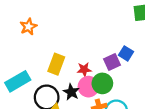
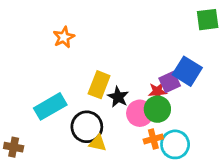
blue square: (126, 53) -> (187, 71), size x1.5
red star: (84, 69) -> (157, 91), moved
black star: (71, 92) -> (118, 97), moved

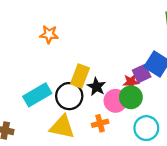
orange star: (64, 37) -> (49, 34), turned 30
black circle: (87, 127) -> (69, 96), moved
orange cross: (153, 139) -> (100, 123), moved
yellow triangle: (98, 143) -> (62, 127), moved, size x1.6

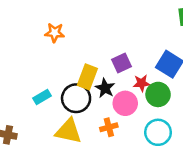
purple square: (142, 74) -> (121, 63), moved
cyan rectangle: (37, 95) -> (42, 97), size x0.6
green circle: (131, 97) -> (158, 94), moved

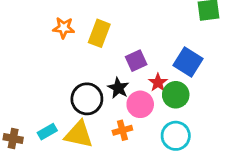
yellow rectangle: (87, 77) -> (99, 33), moved
red star: (142, 83) -> (158, 82), turned -30
cyan rectangle: (42, 97) -> (47, 132), moved

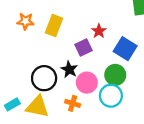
red star: (158, 82) -> (99, 31), moved
orange cross: (122, 130) -> (73, 103), turned 32
cyan circle: (176, 136) -> (111, 96), moved

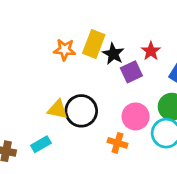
orange star: (25, 21) -> (65, 50), moved
black star: (69, 69) -> (113, 54), moved
yellow triangle: (37, 107) -> (58, 109), moved, size x0.7

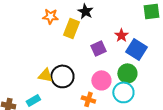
orange star: (65, 50) -> (50, 16), moved
red star: (151, 51) -> (121, 35), moved
black star: (113, 54) -> (85, 11), moved

